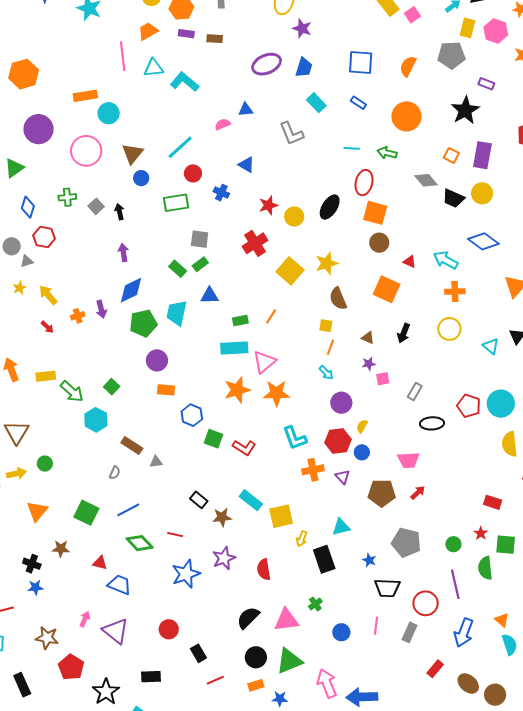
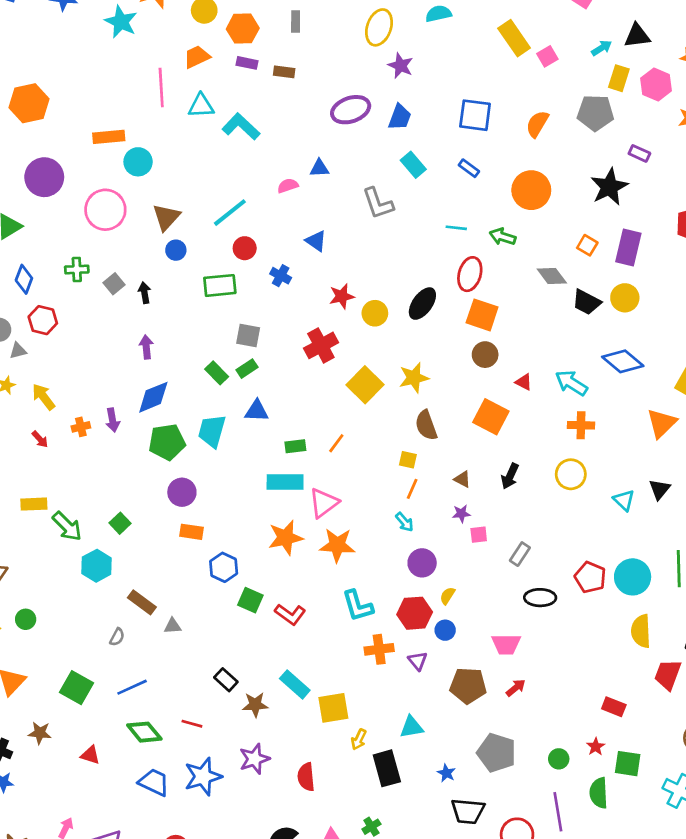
blue trapezoid: (119, 585) -> (154, 782), moved

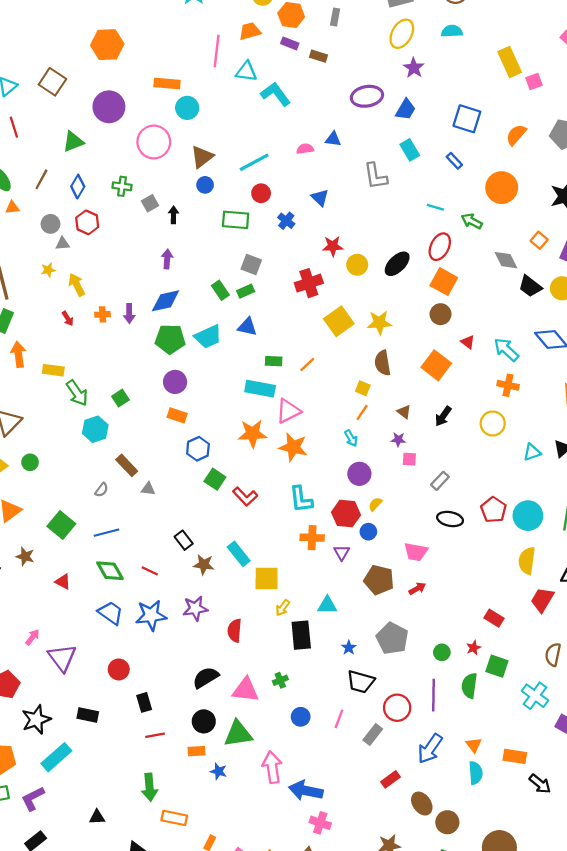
cyan trapezoid: (212, 431) -> (208, 337), turned -140
cyan triangle: (624, 500) -> (532, 452), turned 48

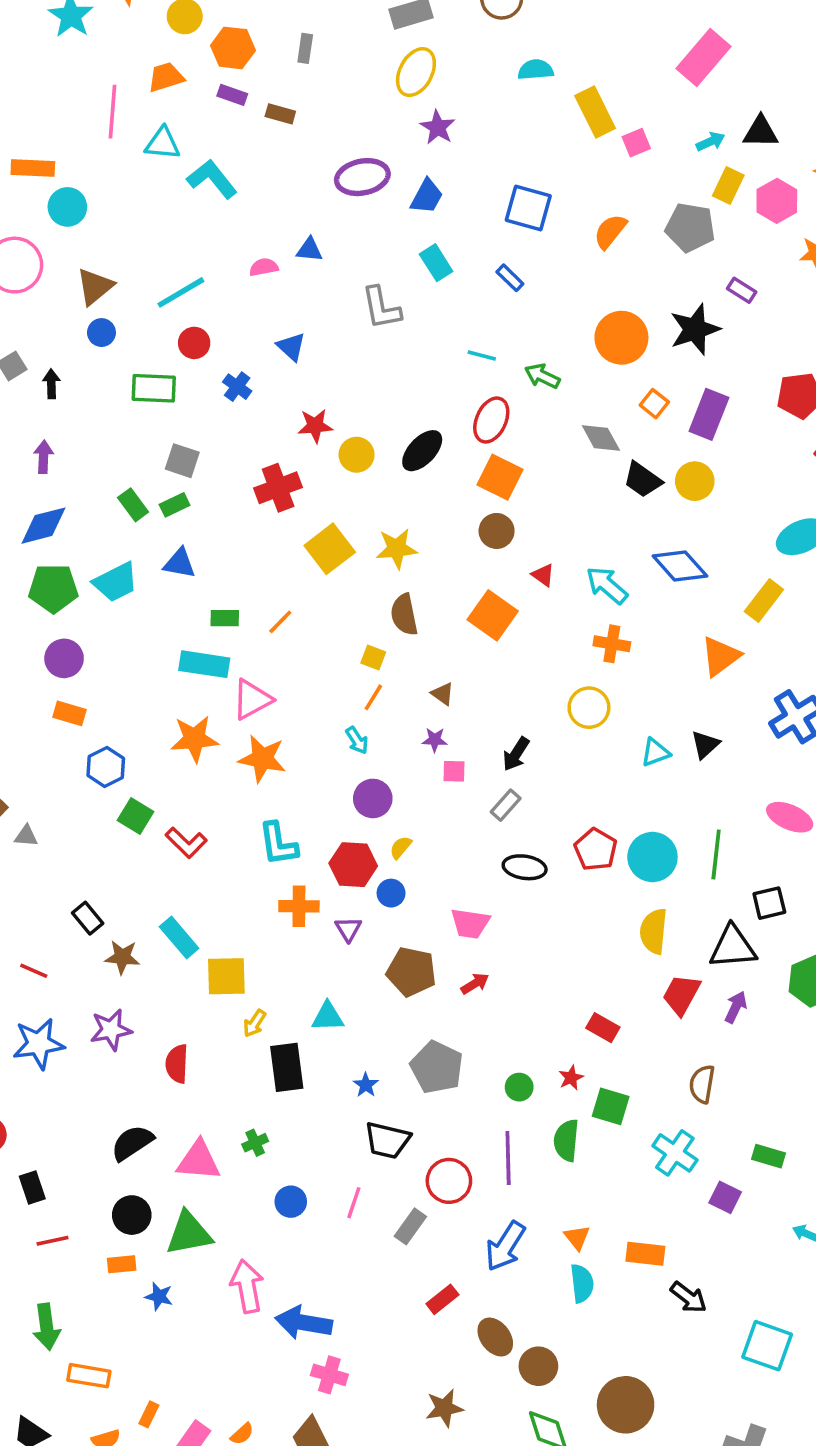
cyan semicircle: (452, 31) -> (536, 70), moved
orange circle: (502, 188) -> (621, 338), moved
black arrow: (443, 416) -> (516, 754), moved

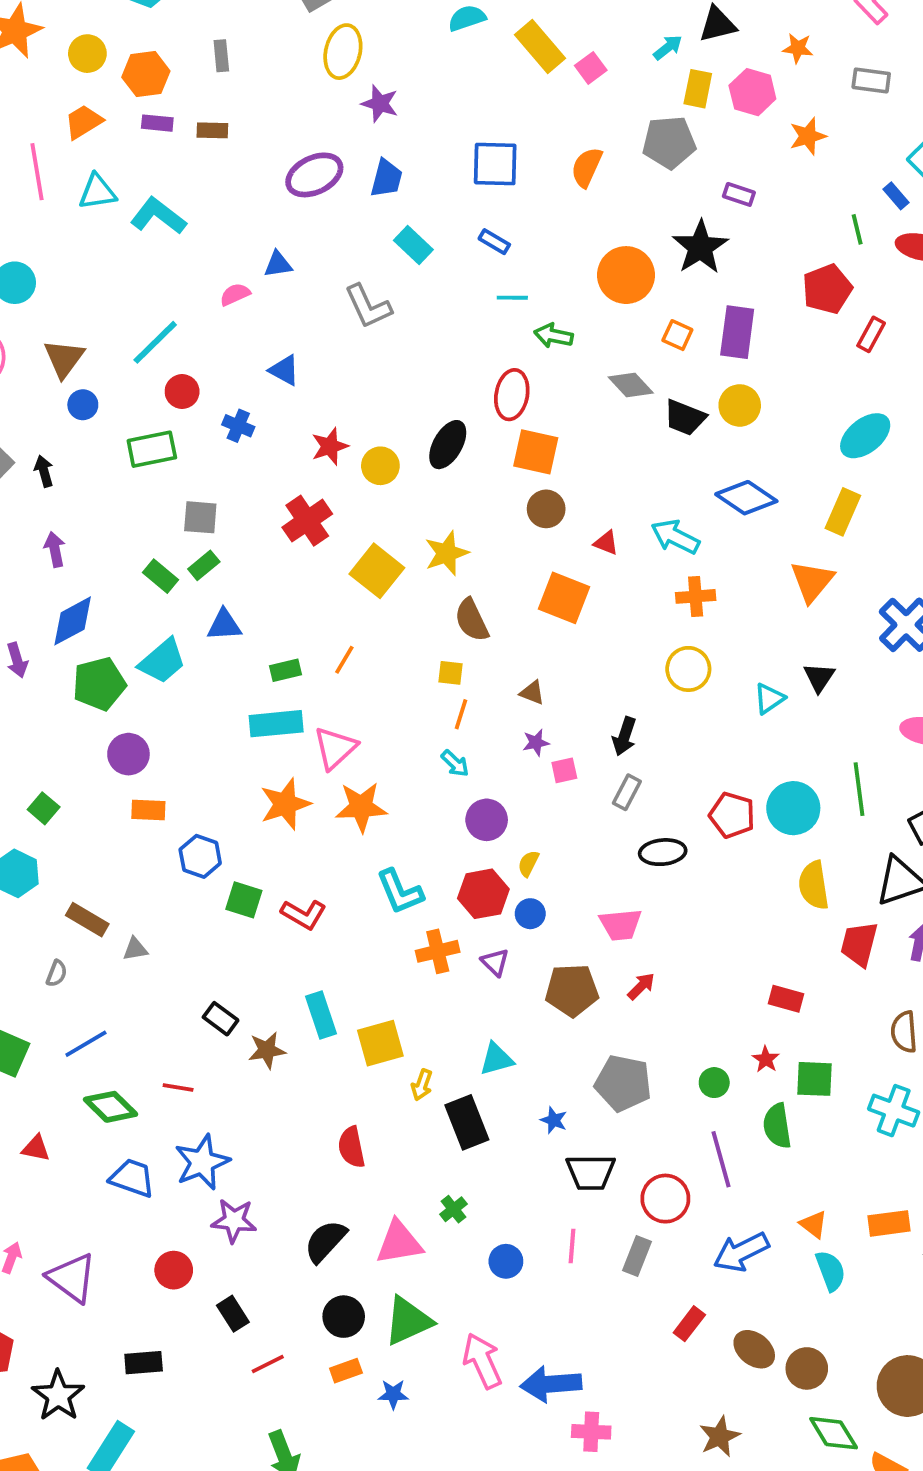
cyan line: (482, 355) -> (512, 298), moved
cyan rectangle: (179, 937) -> (321, 1015), turned 36
purple star: (111, 1030) -> (234, 1221), moved, turned 30
blue arrow: (505, 1246) -> (741, 1252), turned 45

